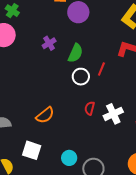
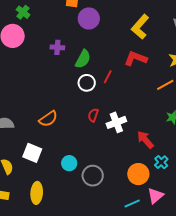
purple cross: (49, 43) -> (57, 47), turned 32

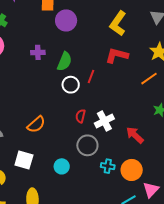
cyan cross: (161, 162) -> (108, 166), moved, turned -32
gray circle: (93, 176) -> (87, 145), moved

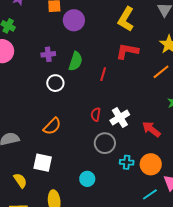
white circle: (71, 85) -> (55, 83), moved
cyan circle: (62, 166) -> (87, 179), moved

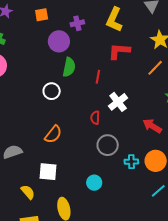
purple circle: (74, 20) -> (59, 41), moved
purple cross: (48, 54) -> (77, 23), moved
white cross: (120, 117) -> (118, 102), moved

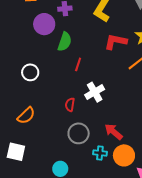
red L-shape: (119, 51) -> (116, 42), moved
green semicircle: (69, 67) -> (65, 42), moved
red arrow: (152, 126) -> (113, 132), moved

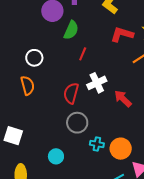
red semicircle: (70, 105) -> (71, 93), size x1.5
orange semicircle: (26, 116) -> (28, 85), moved, turned -66
red arrow: (113, 132) -> (123, 99), moved

